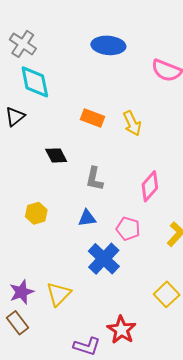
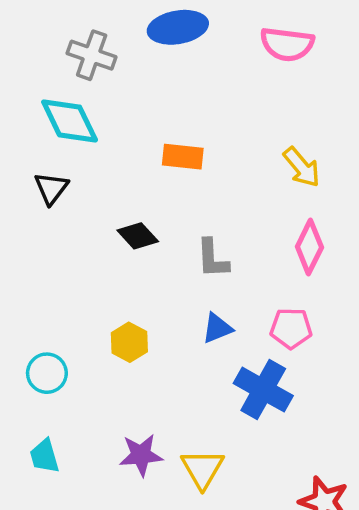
gray cross: (23, 44) -> (92, 55), moved
yellow arrow: (132, 123) -> (302, 167), moved
purple star: (22, 292) -> (141, 455), moved, turned 30

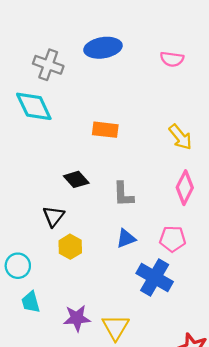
pink semicircle: (287, 44) -> (172, 59), size x0.7
black triangle: (51, 188) -> (54, 216), moved
cyan trapezoid: (45, 456) -> (31, 302), moved

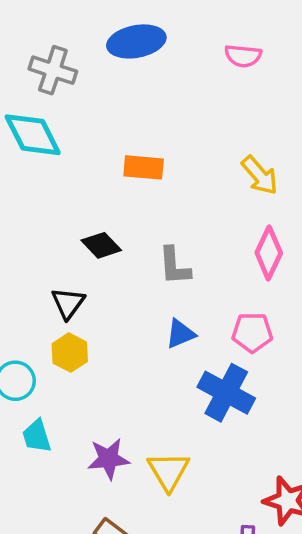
yellow hexagon: (70, 247) -> (70, 353), moved

